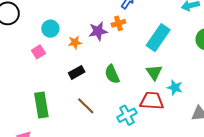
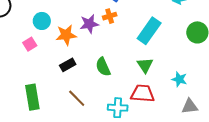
orange star: (75, 42) -> (66, 35), size x1.5
cyan star: (175, 88) -> (179, 79), moved
cyan cross: (127, 115) -> (118, 108), turned 30

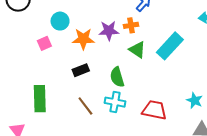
green triangle: (145, 65) -> (137, 50), moved, turned -30
cyan cross: (118, 108) -> (115, 102), moved

